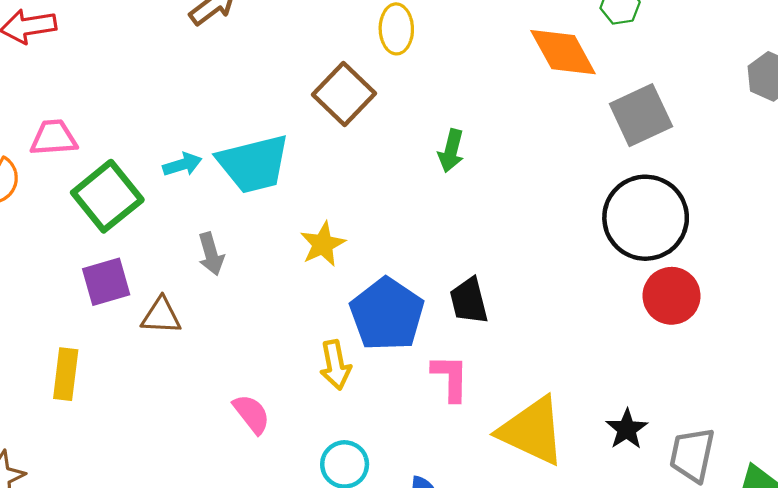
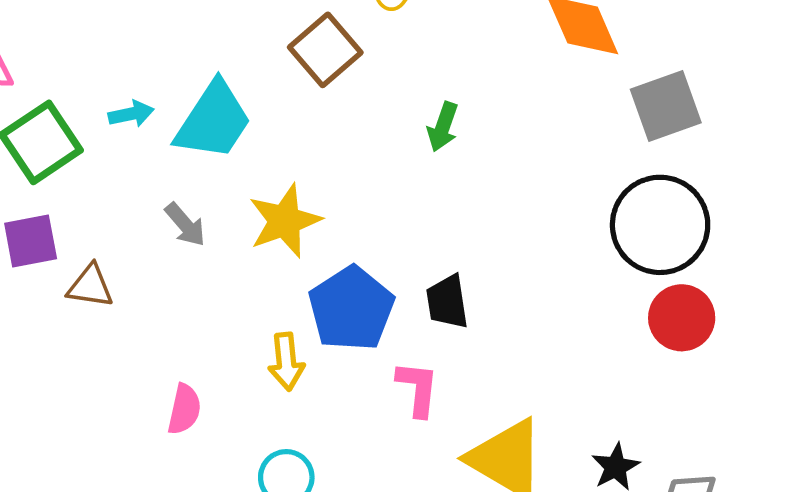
cyan trapezoid: (254, 164) -> (213, 121), turned -48
yellow star: (323, 244) -> (285, 221), size x1.4
gray arrow: (211, 254) -> (185, 225), moved, turned -30
pink semicircle: (252, 414) -> (184, 409), turned 45

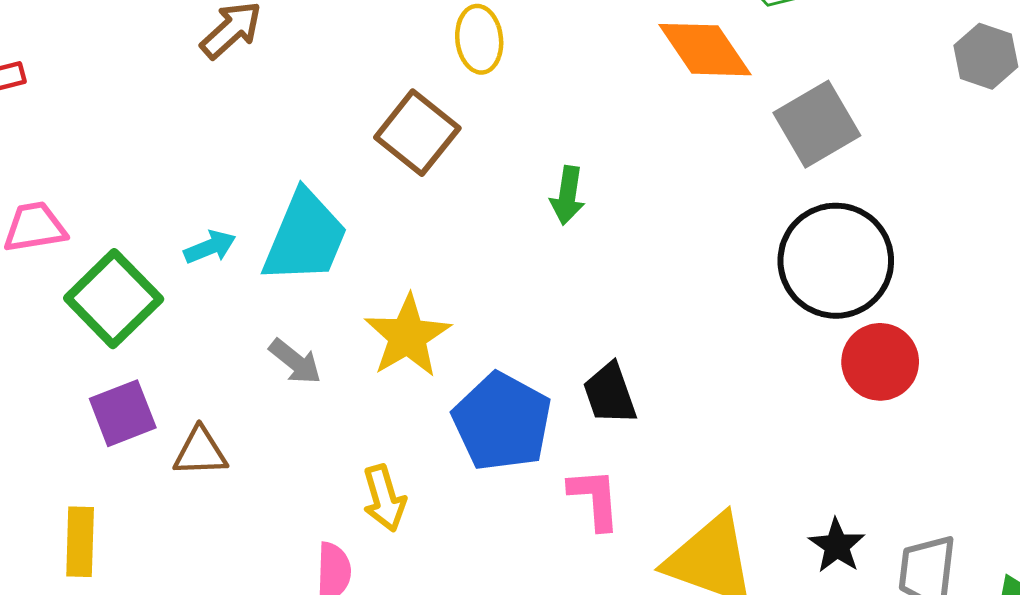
yellow arrow: (286, 362) -> (384, 498), moved

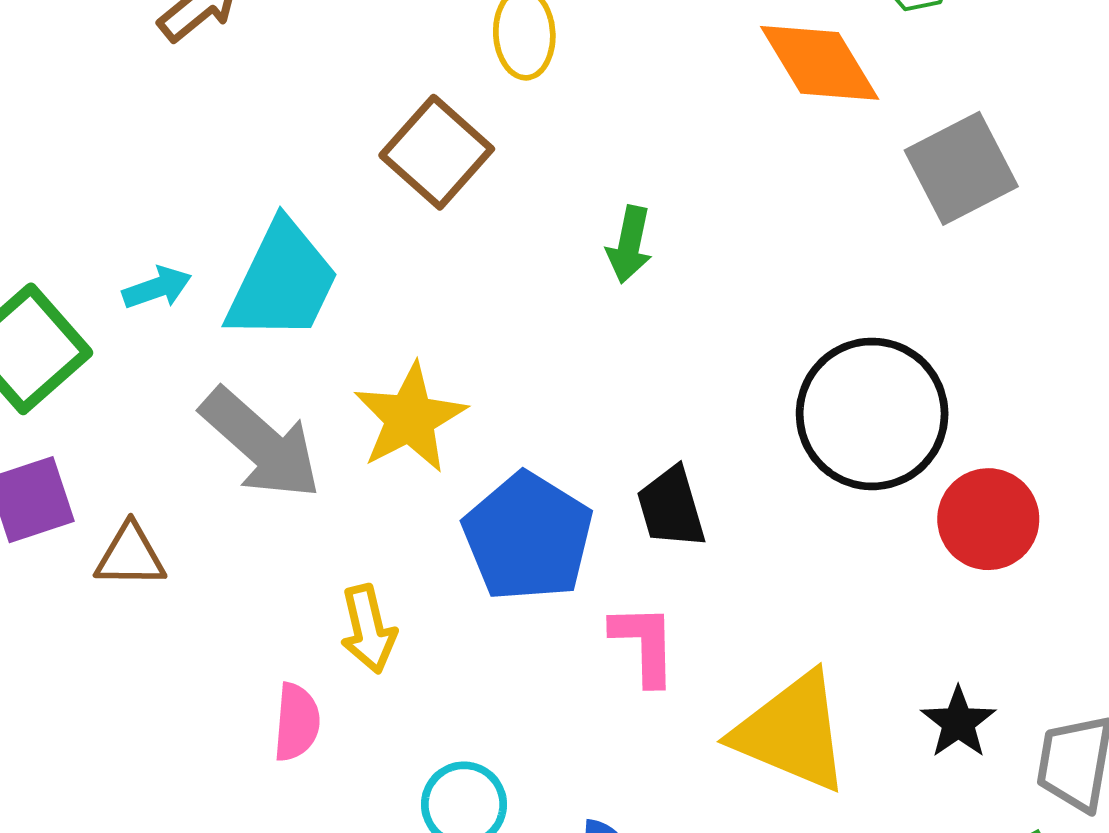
black circle: (836, 261) -> (872, 414), moved
gray arrow: (295, 361) -> (261, 444), size x1.8
red circle: (880, 362) -> (988, 519), moved

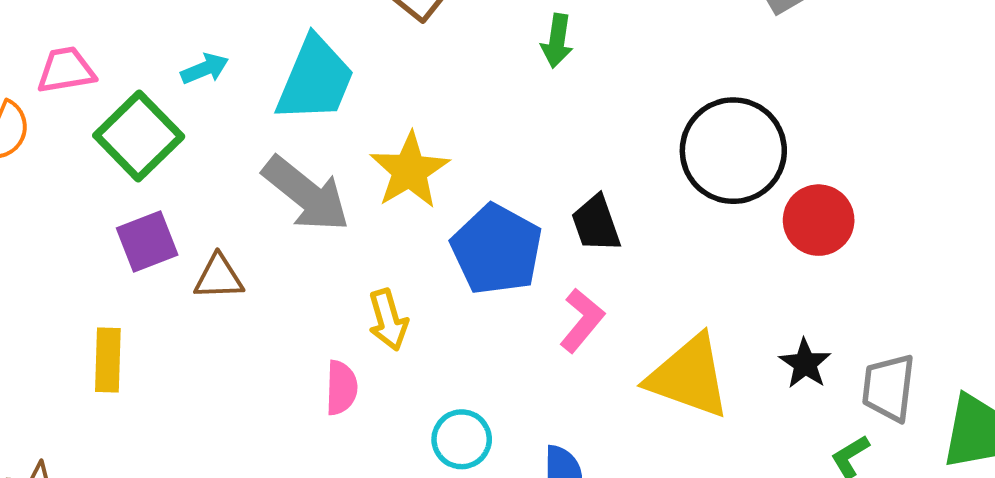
cyan arrow: (157, 288) -> (205, 69), moved
pink L-shape: (644, 644) -> (582, 320), turned 44

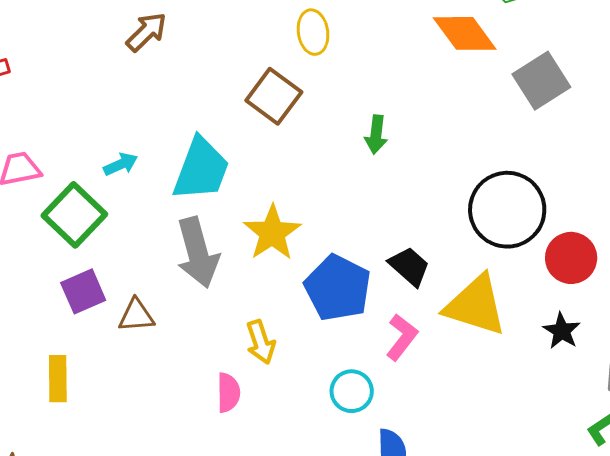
gray arrow: (306, 194) -> (198, 253), turned 38
black trapezoid: (596, 224) -> (409, 266), turned 153
black star: (805, 364) -> (562, 331), moved
yellow triangle: (689, 377) -> (475, 305), moved
cyan circle: (462, 439) -> (352, 391), moved

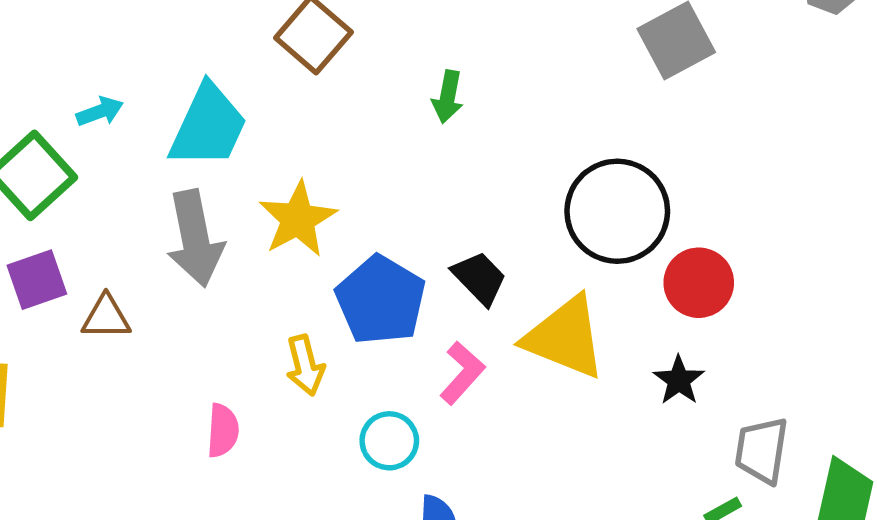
yellow arrow: (261, 342) -> (305, 365), moved

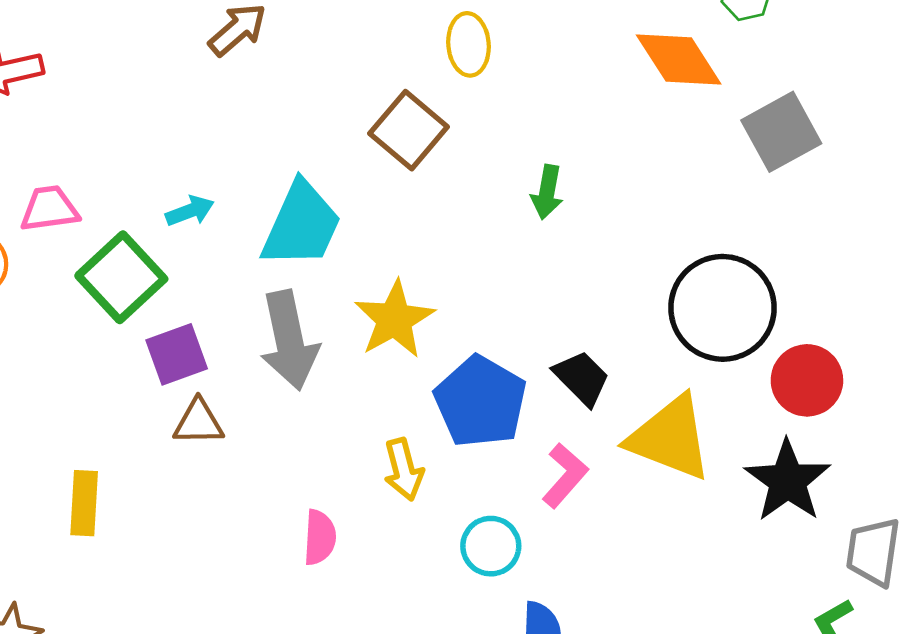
purple square: (37, 280) -> (177, 354), moved
black star: (679, 380) -> (787, 481), size x1.6

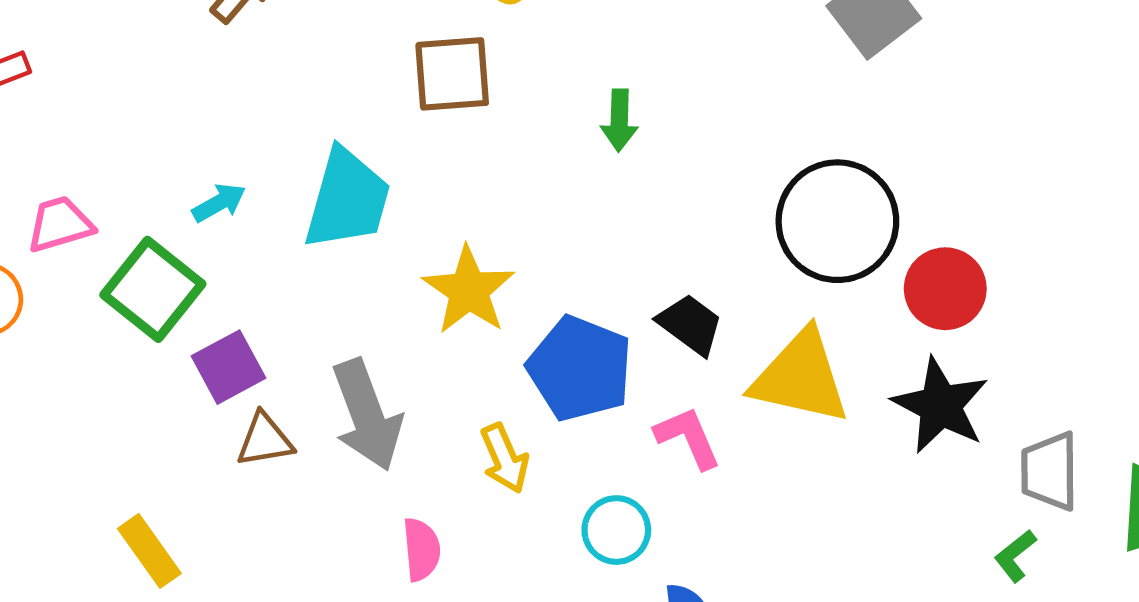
brown square: (409, 130) -> (452, 74), turned -36
gray arrow: (289, 340) -> (367, 415), moved
pink L-shape: (565, 476) -> (688, 438), turned -56
yellow rectangle: (84, 503) -> (149, 551), turned -30

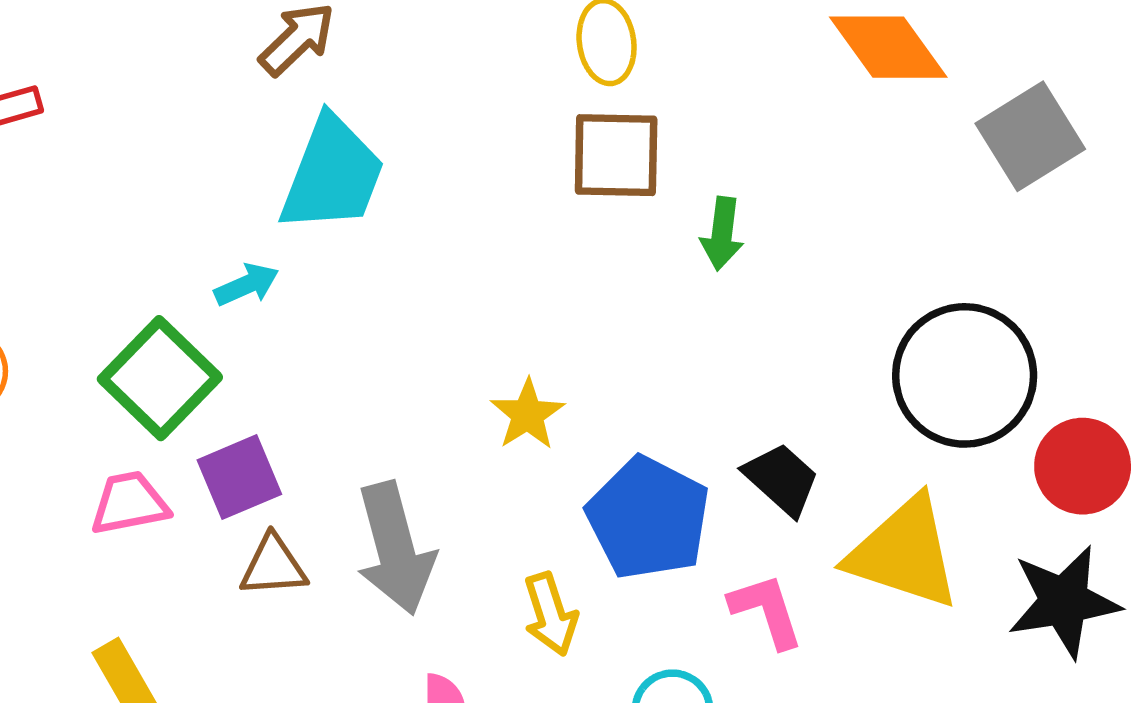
brown square: (452, 74) -> (616, 155), moved
cyan trapezoid: (347, 199) -> (332, 174), moved
pink trapezoid: (60, 224) -> (129, 503), moved
yellow star: (469, 290) -> (528, 415), size x0.7
black star: (940, 405) -> (1064, 602), turned 30

